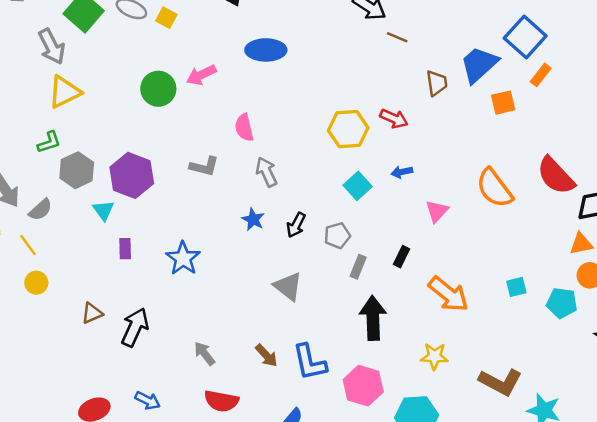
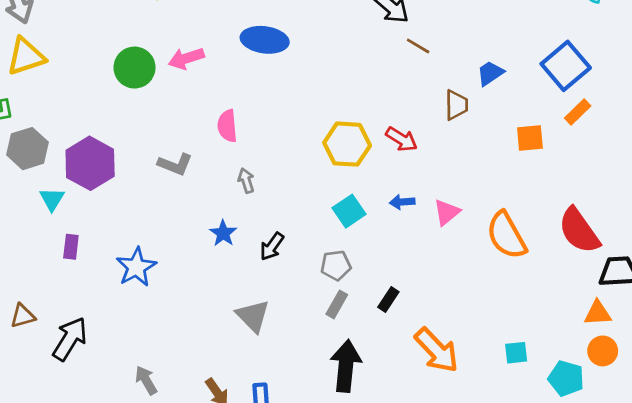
blue trapezoid: (479, 64) -> (490, 73), moved, size x0.6
gray arrow: (267, 172) -> (246, 181), size x0.7
pink triangle: (437, 211) -> (447, 212), moved
gray pentagon: (337, 236) -> (336, 265), moved

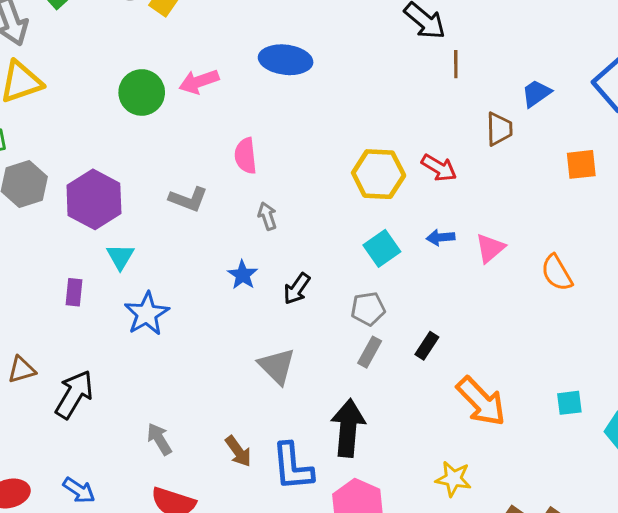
brown line: (418, 46) -> (456, 64), turned 60
cyan triangle: (52, 199) -> (120, 257), moved
orange semicircle: (506, 235) -> (557, 273), size x0.7
black arrow: (346, 366) -> (348, 428), moved

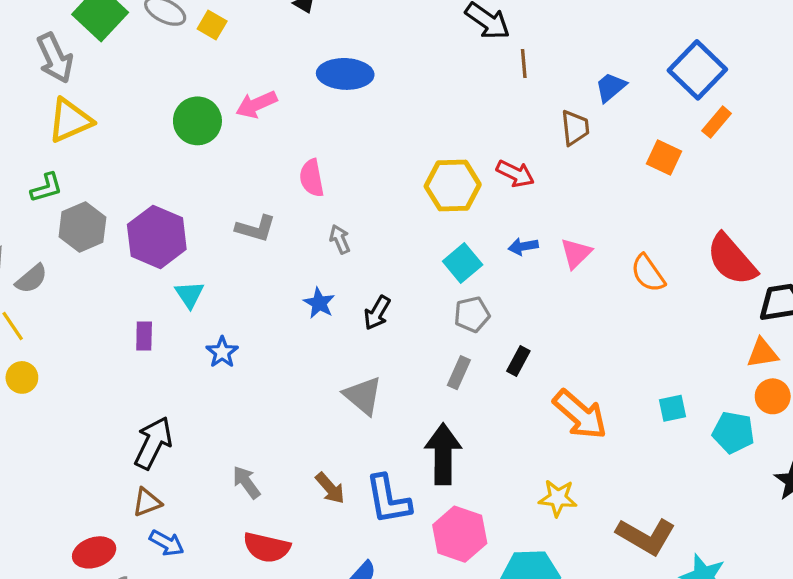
orange square: (581, 164) -> (664, 158), turned 36
gray pentagon: (368, 309) -> (472, 314), moved
blue star: (147, 314) -> (222, 352), size x0.7
brown triangle: (21, 370) -> (147, 502), moved

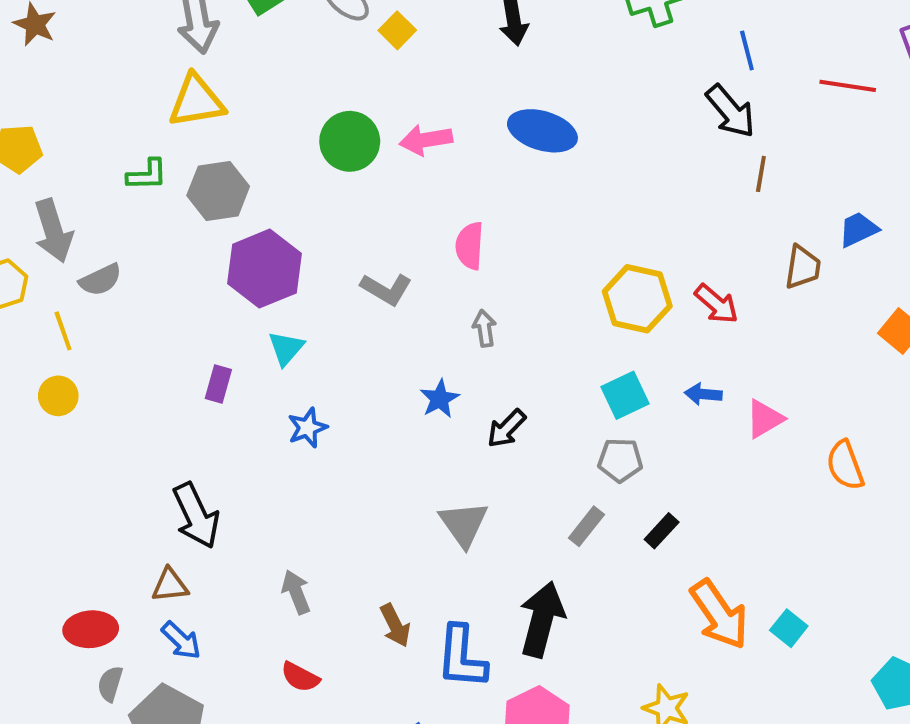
gray hexagon: (82, 227) -> (218, 191), moved
cyan square: (673, 408) -> (789, 628), moved, turned 36
black arrow: (153, 443) -> (196, 516), turned 114
red semicircle: (267, 547) -> (300, 677), size x0.7

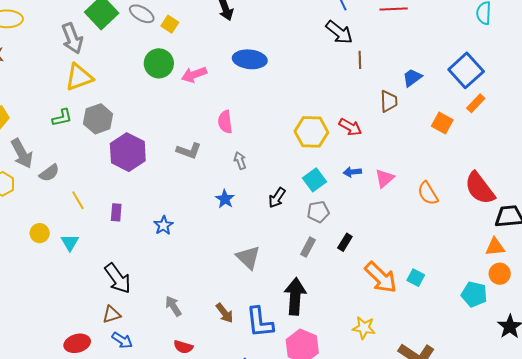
green circle: (350, 141) -> (159, 63), moved
yellow line: (63, 331) -> (78, 200), moved
cyan triangle: (286, 348) -> (70, 242), moved
black arrow: (506, 429) -> (277, 198), moved

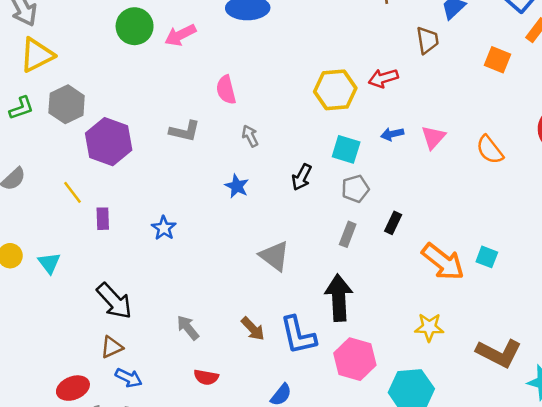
red arrow: (350, 127) -> (383, 78), turned 140
cyan square: (315, 180) -> (346, 149), turned -30
yellow line: (78, 200) -> (72, 192), moved

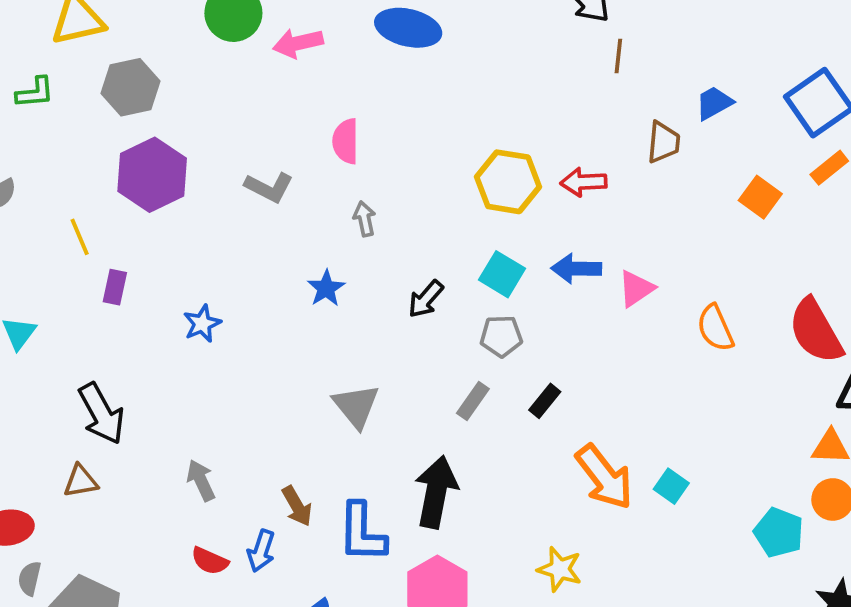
gray hexagon: (67, 104) -> (130, 87), moved
blue arrow: (392, 134) -> (576, 269), size x1.4
blue arrow: (129, 378) -> (261, 551), moved, turned 68

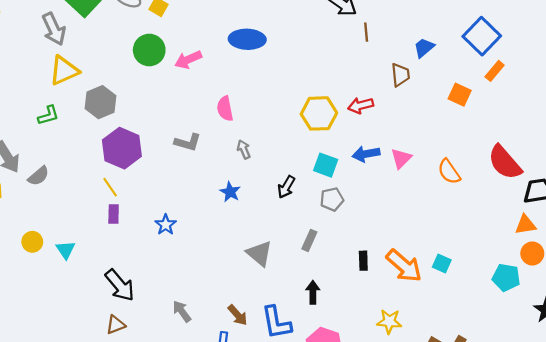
yellow line: (80, 237) -> (110, 187), moved
gray rectangle: (473, 401) -> (309, 240), moved
black rectangle: (545, 401) -> (363, 261), moved, turned -30
black arrow: (436, 492) -> (313, 292), size x0.6

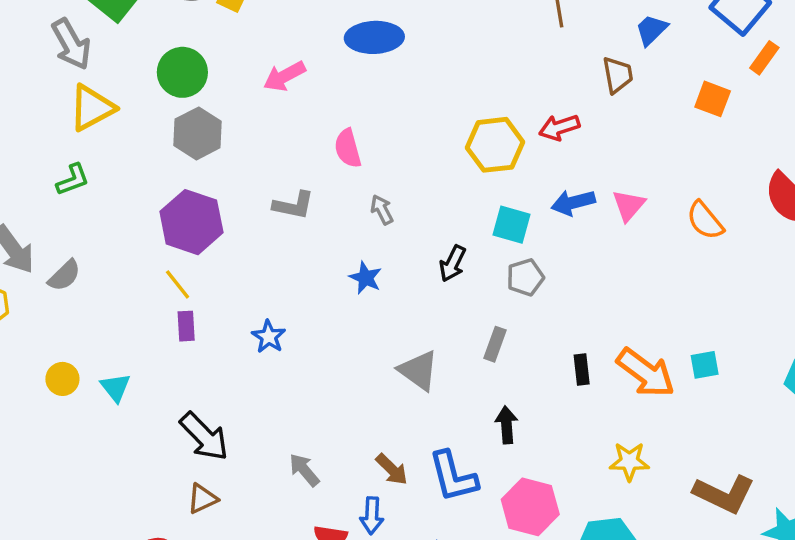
green circle: (149, 50) -> (182, 72), moved
gray hexagon: (100, 102) -> (198, 133), moved
cyan square: (442, 264) -> (705, 365), turned -30

